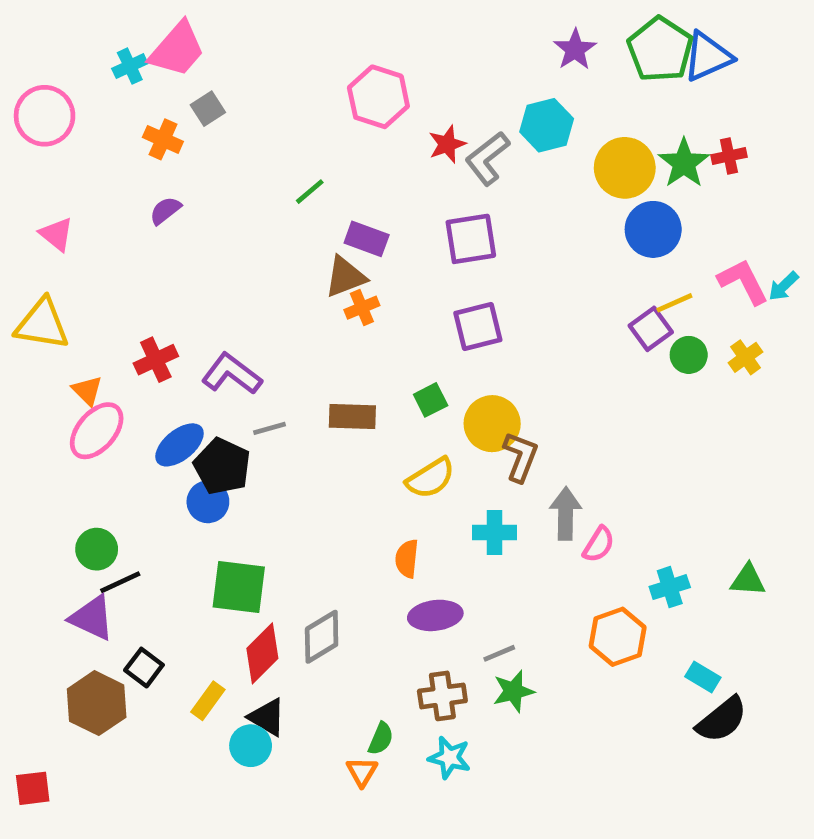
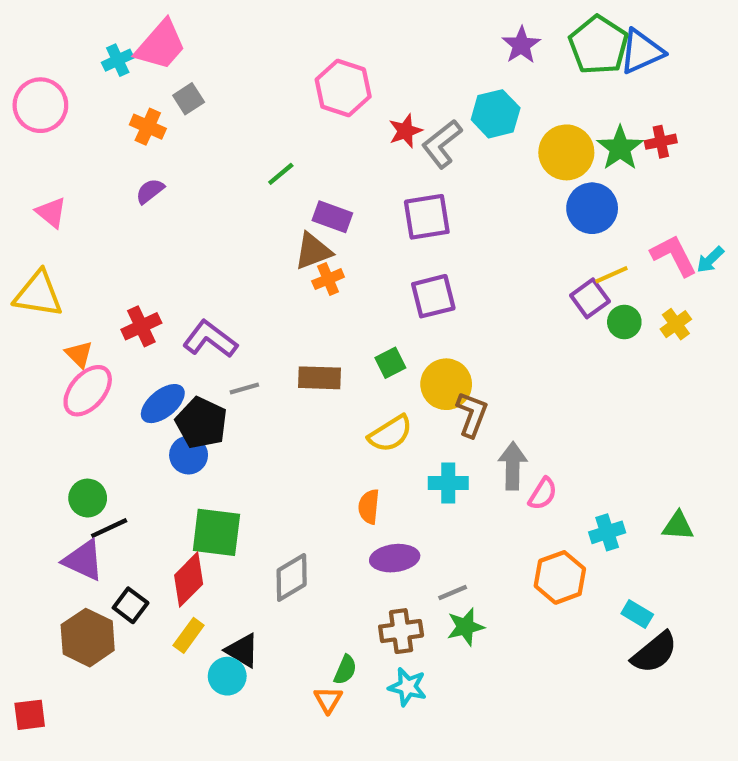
red diamond: (262, 653) -> (189, 580), moved

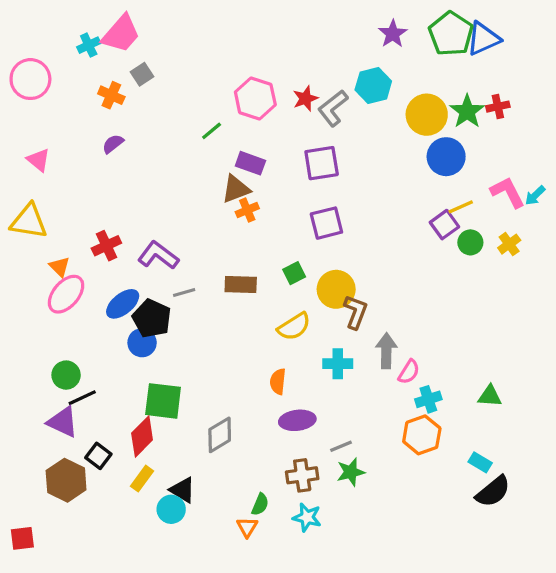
pink hexagon: (343, 88) -> (255, 98), moved
green triangle: (678, 526) -> (490, 396), moved
cyan cross: (607, 532) -> (428, 399), moved

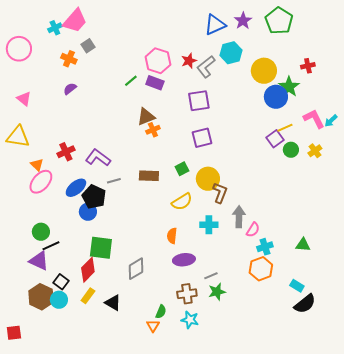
blue triangle: (483, 39) -> (215, 25), moved
green star: (467, 111) -> (289, 87), moved
purple rectangle: (250, 163) -> (155, 83), moved
cyan circle: (171, 509) -> (59, 300), moved

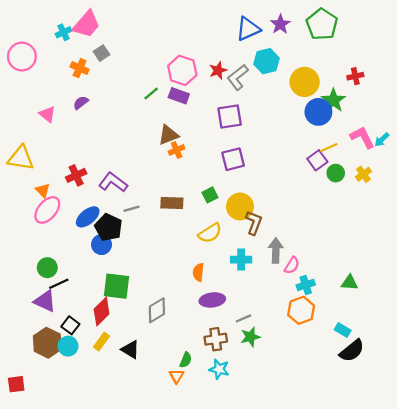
pink triangle: (24, 99) -> (47, 114), moved

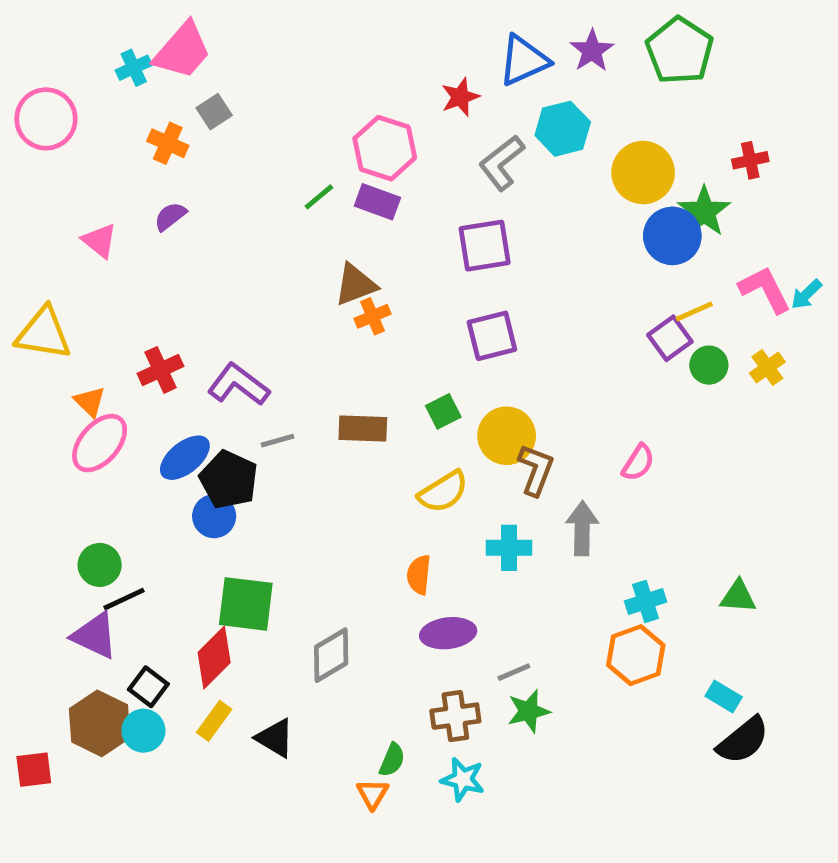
red star: (218, 70) -> (460, 97), moved
pink semicircle: (292, 265) -> (638, 463), moved
red square: (16, 384) -> (34, 770), moved

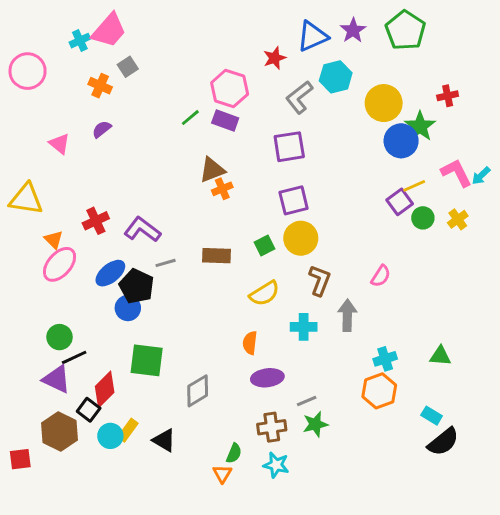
yellow circle: (507, 436) -> (301, 238), moved
red diamond: (214, 658) -> (105, 389), moved
cyan circle: (143, 731) -> (110, 436), moved

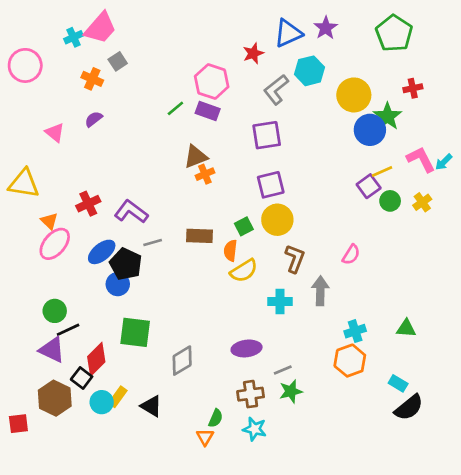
green pentagon: (405, 30) -> (394, 33), moved
orange semicircle: (250, 343) -> (230, 251), moved

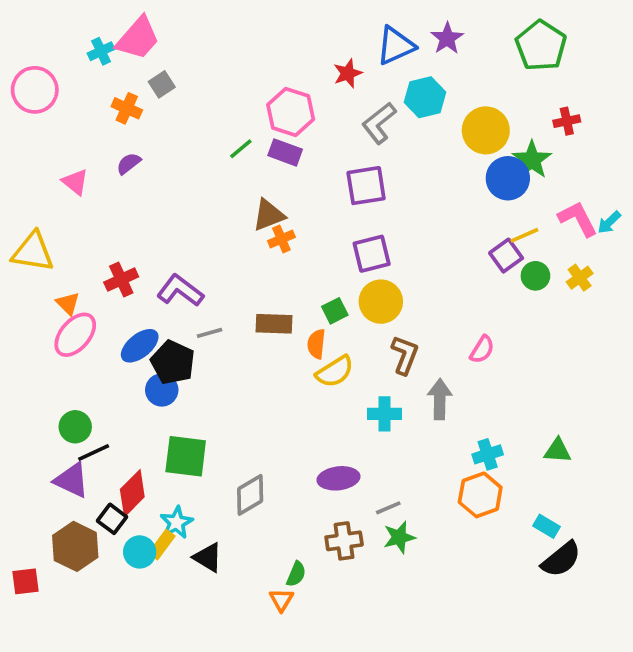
cyan star: (255, 429) -> (176, 523), moved, turned 30

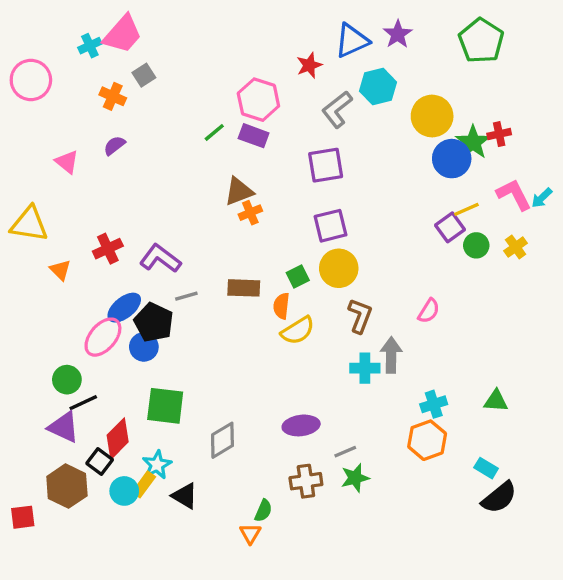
red cross: (567, 121) -> (499, 134), moved
pink ellipse: (75, 335) -> (103, 337), moved
cyan cross: (385, 414) -> (365, 368), moved

